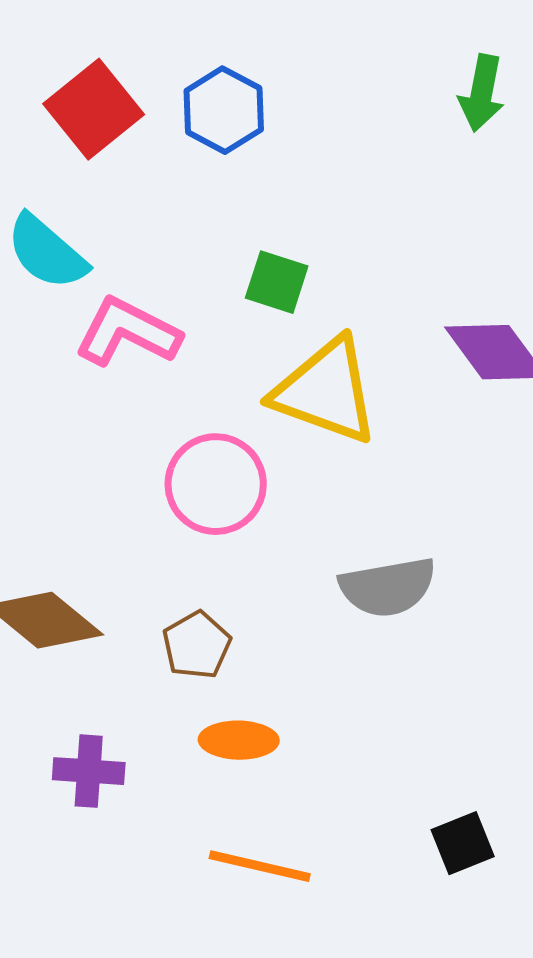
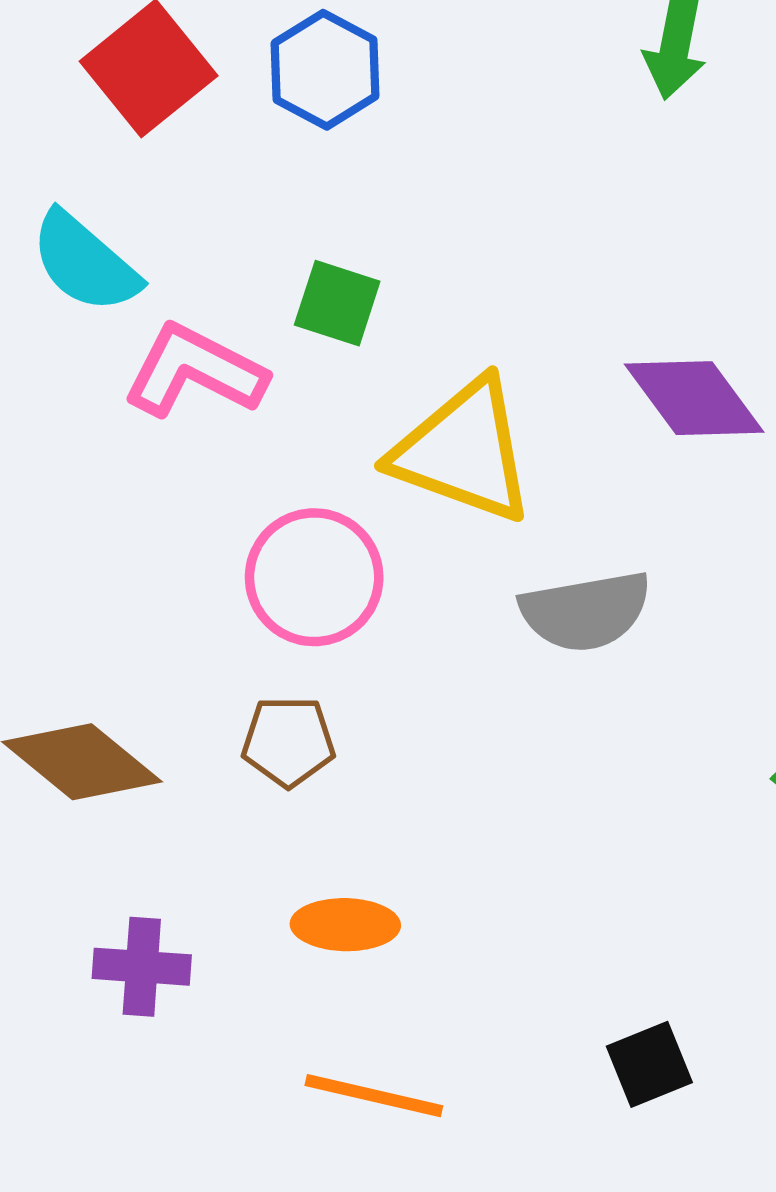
green square: (277, 282) -> (337, 303), moved
gray semicircle: (388, 587) -> (586, 611), moved
brown pentagon: (197, 645) -> (288, 741), moved, turned 30

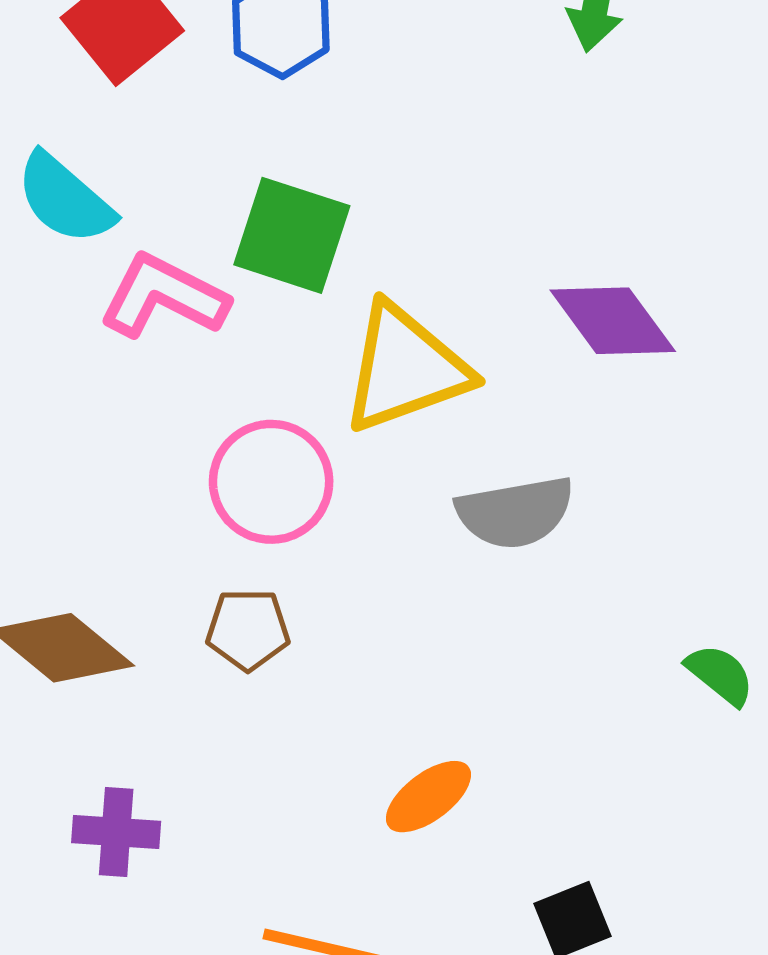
green square: (337, 303) -> (292, 235), size x1.5
yellow triangle: (463, 451) -> (405, 368), turned -40
orange ellipse: (345, 925) -> (428, 797), moved, turned -38

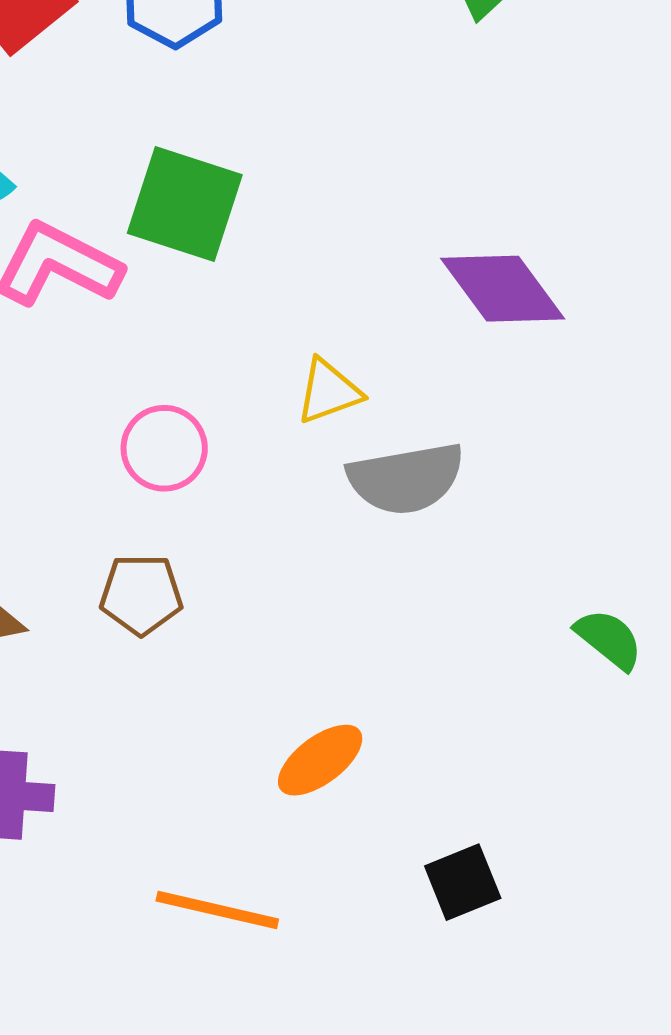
yellow triangle: (405, 368) -> (329, 391), moved, size x0.5
pink circle: (271, 482) -> (164, 448), size x0.7

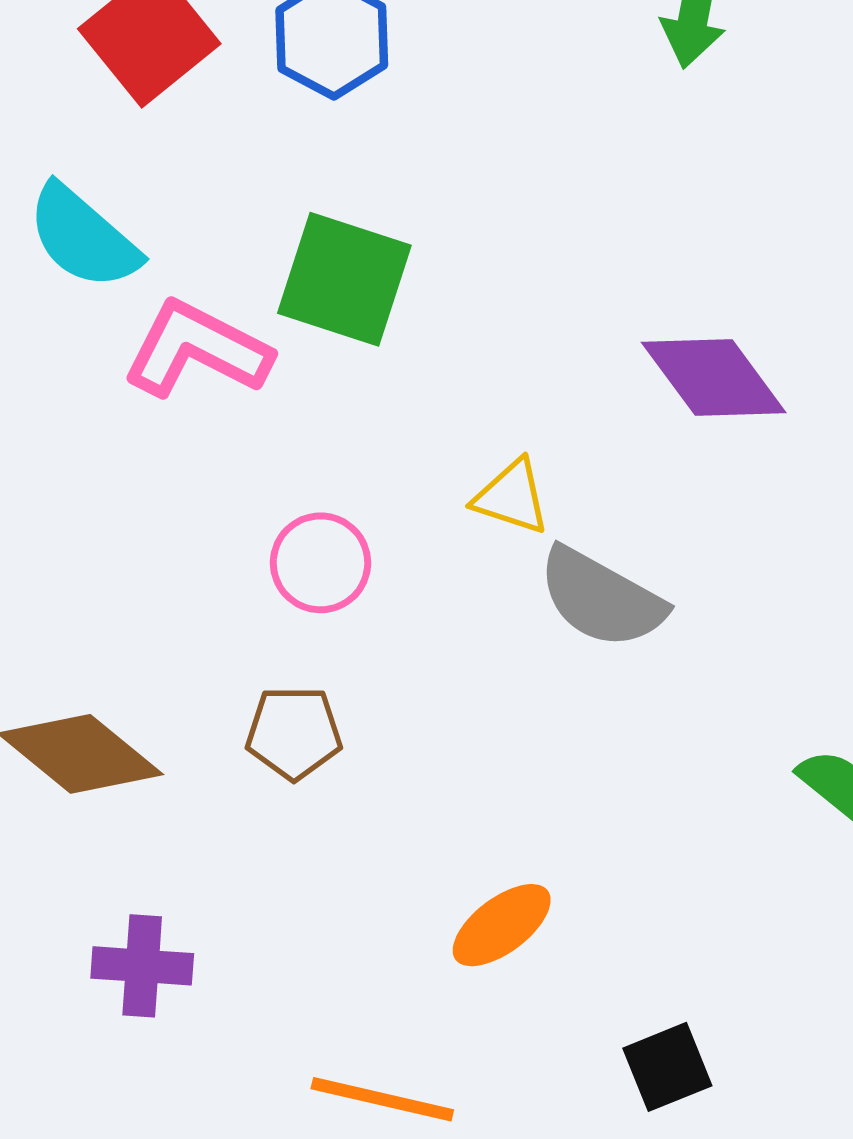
yellow triangle: (329, 391) -> (511, 497), turned 38
gray semicircle: (406, 478) -> (601, 598), turned 39

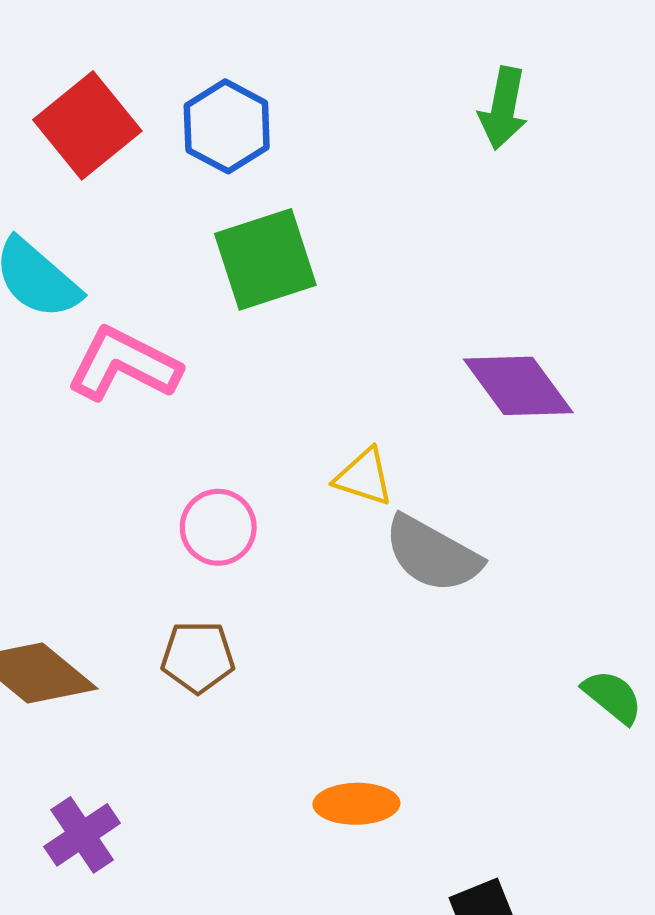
green square: (344, 279) -> (265, 259), moved, turned -36
orange ellipse: (502, 925) -> (356, 804), turned 36
purple cross: (142, 966) -> (82, 835), turned -38

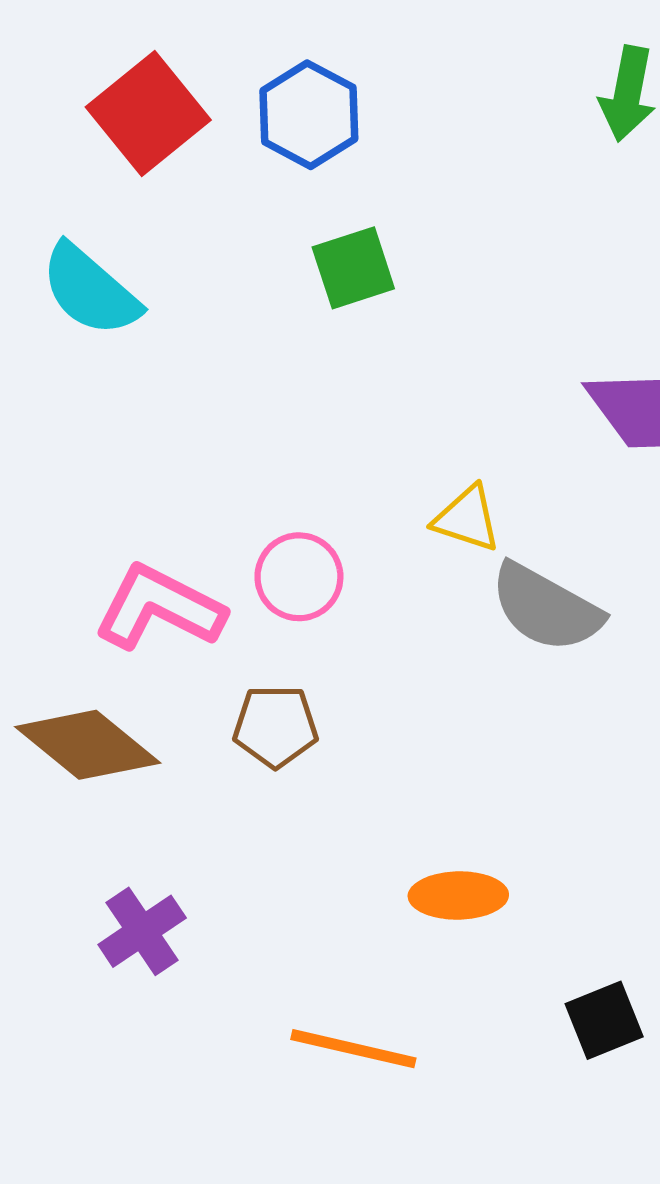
green square: (265, 259) -> (353, 268), size x0.7
pink L-shape: (124, 364) -> (159, 608), moved

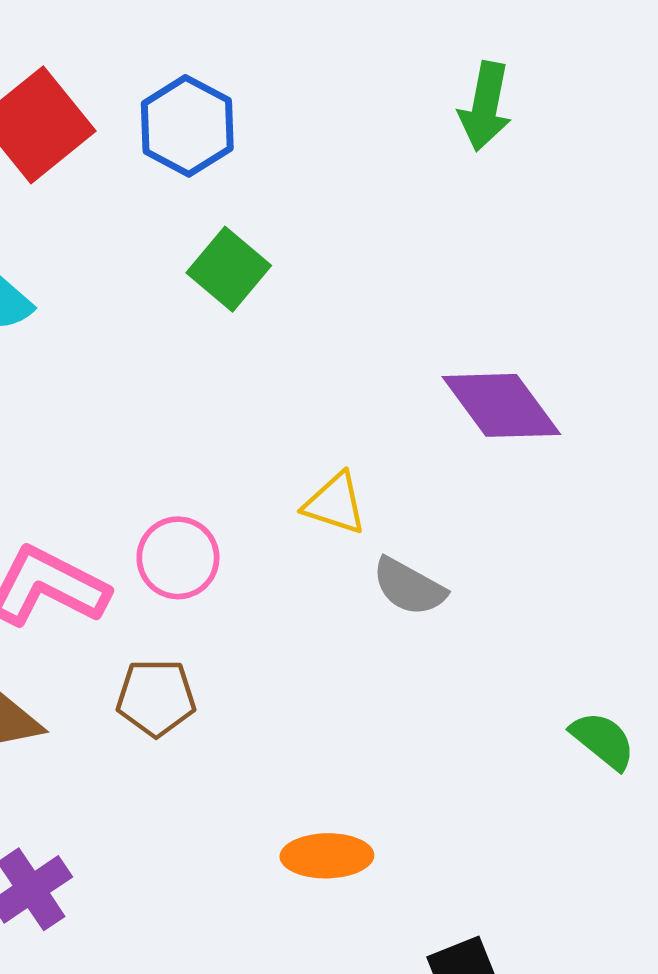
green square: (353, 268) -> (229, 269), turned -32
gray semicircle: (546, 608) -> (409, 587), size x0.7

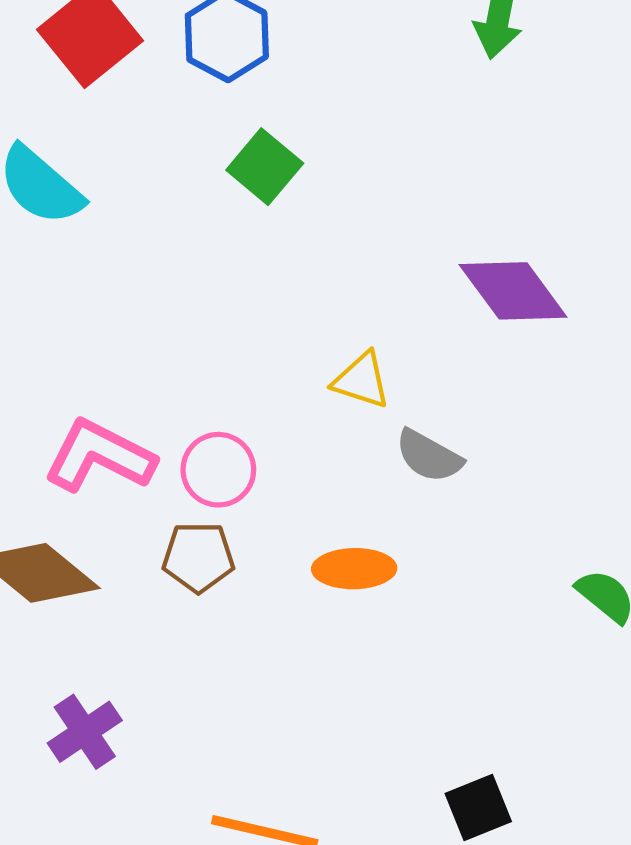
pink circle: (178, 558) -> (218, 470), moved
orange ellipse: (327, 856) -> (354, 569), moved

